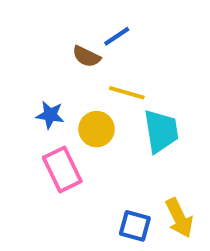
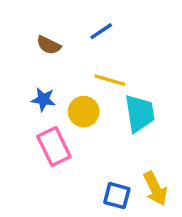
brown semicircle: (86, 56) -> (49, 45), moved

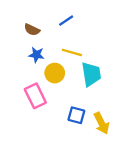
blue star: (43, 99) -> (36, 55), moved
blue square: (117, 196) -> (76, 115), moved

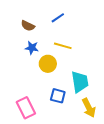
cyan trapezoid: (91, 74) -> (80, 82), moved
pink rectangle: (35, 96) -> (26, 108), moved
blue square: (76, 115) -> (58, 96), moved

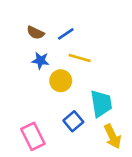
blue line: (58, 18) -> (66, 34), moved
blue square: (58, 96) -> (73, 121), turned 35

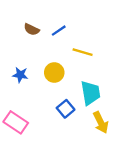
yellow line: (80, 58) -> (83, 52), moved
blue star: (40, 61) -> (20, 75), moved
pink rectangle: (33, 136) -> (16, 122), moved, turned -30

